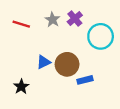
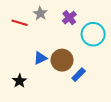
gray star: (53, 20) -> (40, 13), moved
blue rectangle: (85, 80) -> (79, 75), turned -32

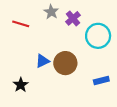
gray star: (40, 13) -> (51, 12), moved
blue rectangle: (79, 75) -> (101, 81), moved, turned 32

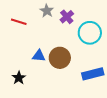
blue triangle: (42, 61) -> (39, 56), turned 32
blue rectangle: (101, 81) -> (93, 74), size x1.5

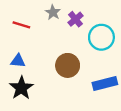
blue triangle: (39, 56) -> (18, 61), moved
black star: (19, 78) -> (21, 88), size x1.5

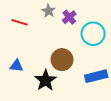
blue triangle: (18, 61) -> (16, 66), moved
black star: (21, 88) -> (45, 80), moved

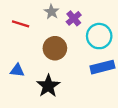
brown circle: (62, 60) -> (55, 48), moved
blue rectangle: (96, 76) -> (102, 67), moved

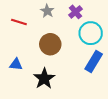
purple cross: (74, 18) -> (75, 12), moved
blue rectangle: (102, 67) -> (94, 61), turned -45

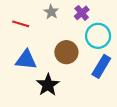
brown circle: (50, 44) -> (66, 52), moved
blue triangle: (16, 64) -> (26, 60), moved, size x1.5

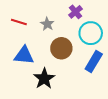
gray star: (51, 12) -> (47, 24), moved

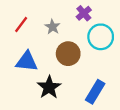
red line: (19, 22) -> (21, 25), turned -70
blue rectangle: (94, 61) -> (95, 92), moved

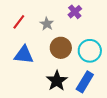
cyan circle: (101, 37) -> (90, 51), moved
black star: (49, 87) -> (57, 81), moved

